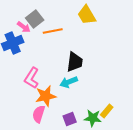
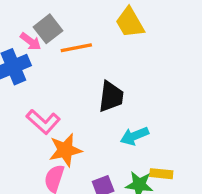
pink L-shape: (32, 78) -> (43, 122), turned -80
cyan arrow: (69, 82) -> (135, 136), moved
yellow rectangle: (107, 111) -> (161, 174), turned 56

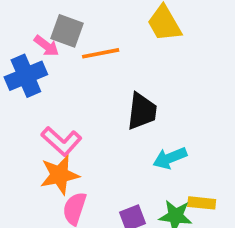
gray square: (48, 29) -> (67, 31), turned -32
orange star: (65, 150) -> (60, 175), moved

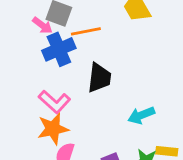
blue cross: (26, 76) -> (59, 49), moved
black trapezoid: (142, 111) -> (99, 78), moved

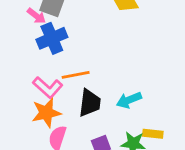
orange line: (86, 31) -> (76, 75), moved
black trapezoid: (99, 78) -> (90, 103), moved

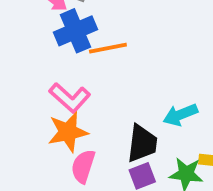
orange line: (76, 75) -> (108, 48), moved
black trapezoid: (90, 103) -> (142, 143), moved

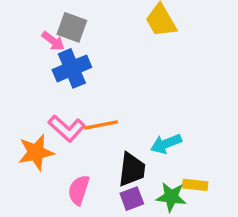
orange line: (108, 48) -> (101, 125), moved
orange star: (68, 132) -> (36, 152), moved

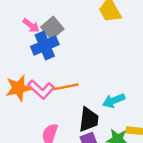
gray square: (72, 27) -> (52, 28), moved, turned 30
orange star: (36, 152) -> (18, 88), moved

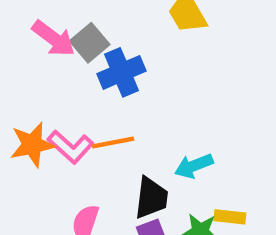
pink arrow: (31, 25) -> (54, 38), size x1.5
blue cross: (45, 45) -> (122, 72), moved

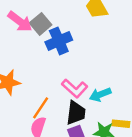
orange line: (113, 143) -> (41, 108), moved, turned -45
pink L-shape: (71, 147) -> (75, 88), moved

